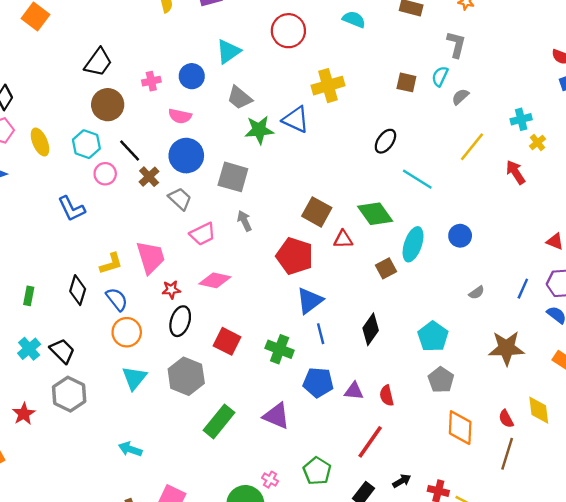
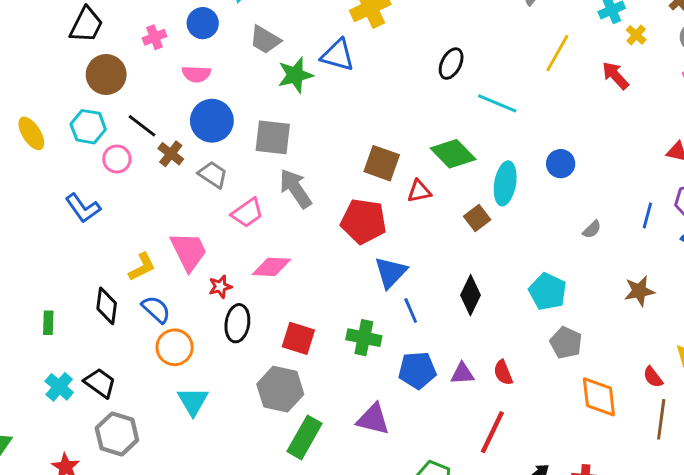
gray arrow: (244, 221) -> (296, 189), size x1.6
brown star: (506, 348) -> (639, 291), size x0.7
gray hexagon: (186, 376) -> (280, 389), moved

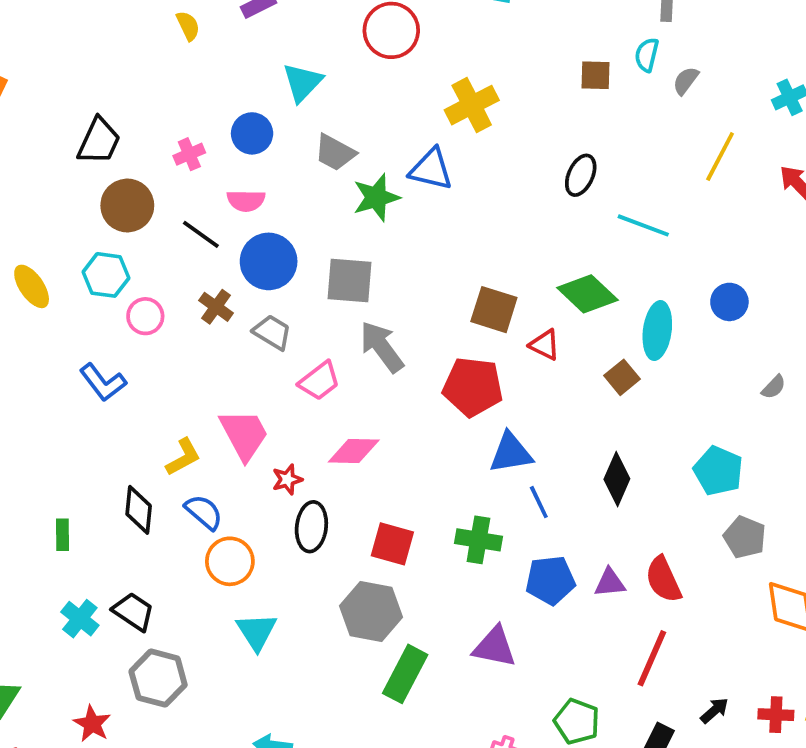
black line: (142, 126) -> (201, 234), moved
red triangle: (419, 191) -> (545, 345), turned 40
blue triangle: (391, 272) -> (511, 453), turned 39
red semicircle: (503, 373) -> (663, 579), size x1.4

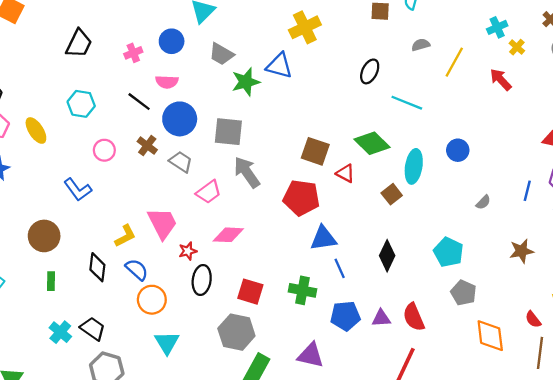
gray semicircle: (686, 81) -> (421, 45), moved, turned 36
brown circle: (127, 205) -> (44, 236), moved
cyan hexagon: (106, 275) -> (81, 104), moved

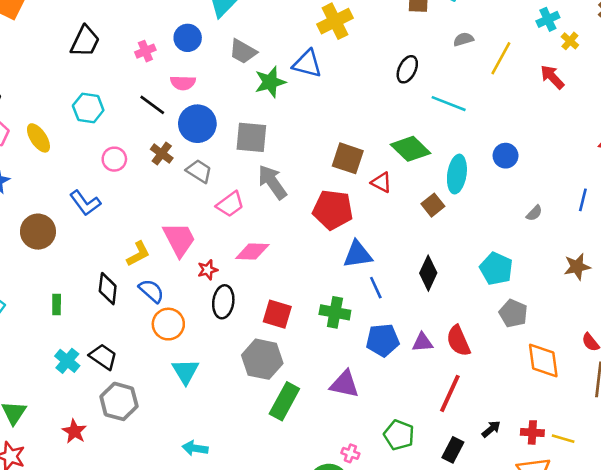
brown circle: (44, 236) -> (38, 232), moved

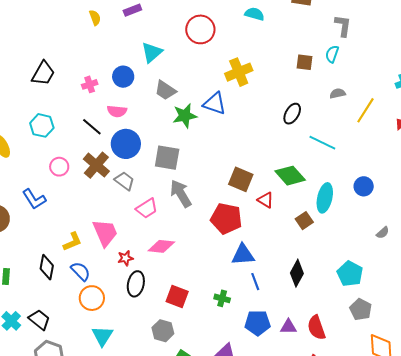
brown cross: (162, 154) -> (96, 165), size x1.5
green cross: (335, 312) -> (222, 298), size x0.7
gray hexagon: (262, 359) -> (163, 331), size x0.7

